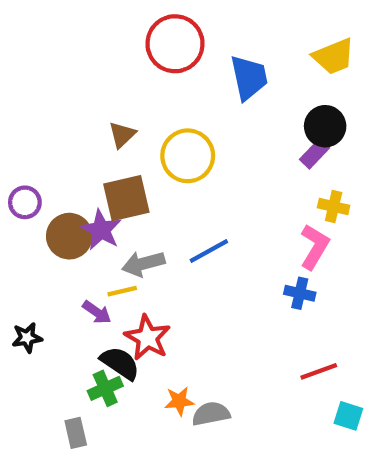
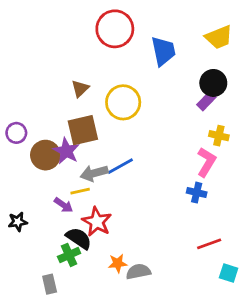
blue line: (209, 251) -> (120, 166), moved

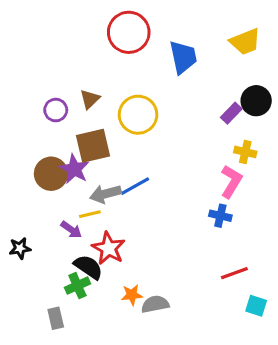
black circle: (213, 83) -> (256, 101), moved
purple circle: (16, 133) -> (56, 110), moved

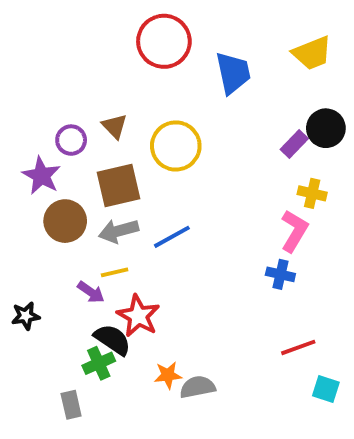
brown triangle: (90, 99) -> (115, 126), turned -30
purple star: (74, 169) -> (41, 176), moved
gray arrow: (105, 194) -> (118, 231), moved

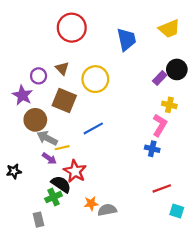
red circle: (164, 41) -> (72, 28), moved
brown square: (118, 185) -> (64, 101), turned 35
gray arrow: (118, 231) -> (47, 138), moved, turned 42

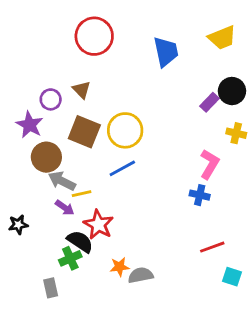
yellow circle: (95, 79) -> (125, 130), moved
yellow cross: (169, 105) -> (236, 133), moved

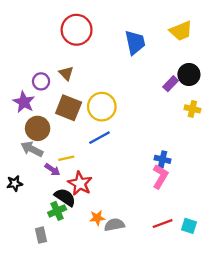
pink L-shape: (209, 164) -> (160, 177), moved
gray arrow: (62, 181) -> (32, 149), moved
red line: (212, 247) -> (163, 224), moved

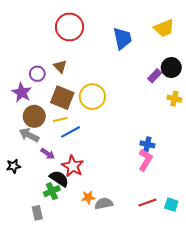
blue line: (99, 138) -> (71, 132), moved
yellow line: (66, 158) -> (60, 119), moved

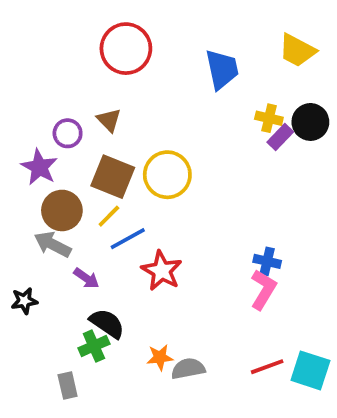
yellow trapezoid: (164, 28) -> (297, 50), turned 50
yellow cross: (174, 99) -> (269, 118), moved
yellow line: (60, 119) -> (109, 216), turned -32
red star: (73, 166) -> (162, 271), moved
cyan square: (171, 205) -> (310, 370), size x1.5

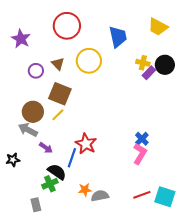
purple star: (39, 167) -> (21, 39), moved
yellow circle: (167, 175) -> (89, 61), moved
blue line: (128, 239) -> (72, 158), moved, turned -42
blue cross: (267, 261) -> (142, 139), turned 32

